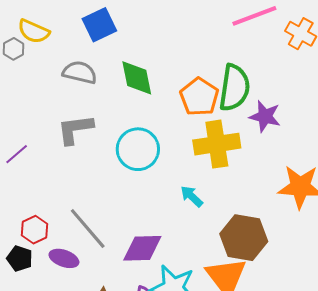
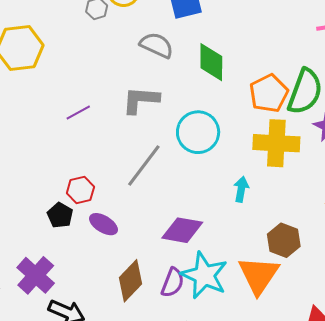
cyan arrow: (192, 196) -> (241, 189), turned 45
gray line: (88, 228) -> (144, 166), moved, turned 66
brown hexagon: (244, 238) -> (284, 240), size x0.7

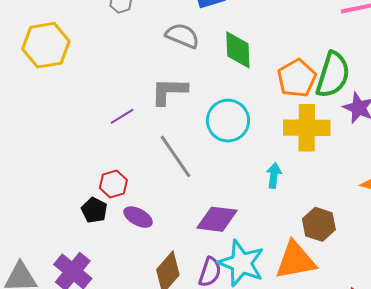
purple line: (78, 112) -> (122, 116), moved
gray line: (144, 166) -> (176, 156), turned -69
orange triangle: (259, 275) -> (295, 260), turned 48

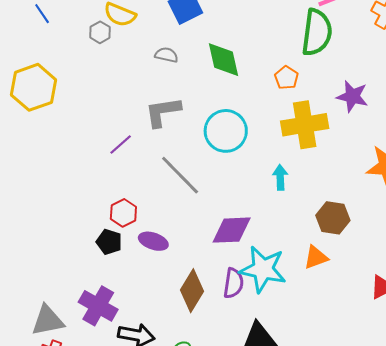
gray semicircle: (182, 36) -> (166, 55), size x0.7
green semicircle: (333, 75) -> (317, 32), moved
orange pentagon: (297, 78) -> (286, 78), size x0.6
orange triangle: (295, 260) -> (316, 257), size x0.6

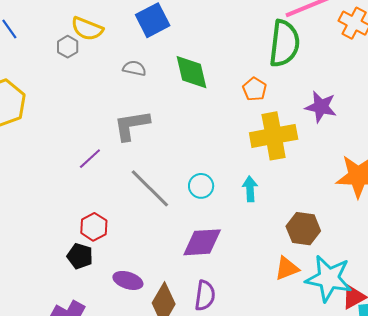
cyan circle: (226, 131) -> (201, 186), moved, size x0.6
purple ellipse: (153, 241) -> (128, 280), moved
cyan star: (263, 269) -> (329, 278), moved

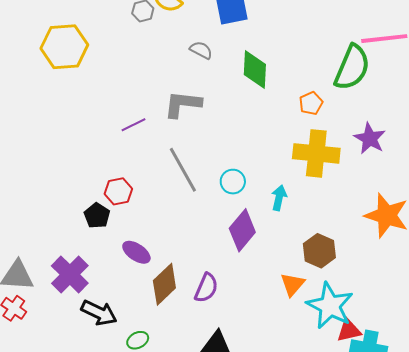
purple diamond: (202, 242) -> (242, 230), moved, turned -63
orange triangle: (287, 268) -> (293, 284), turned -44

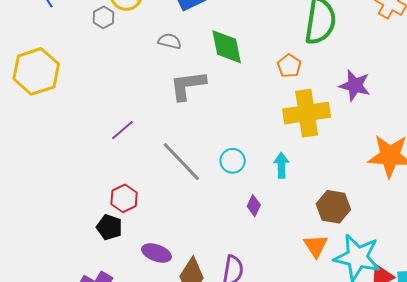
gray L-shape: (183, 104) -> (188, 85), moved
purple diamond: (242, 230) -> (254, 206), size x0.5

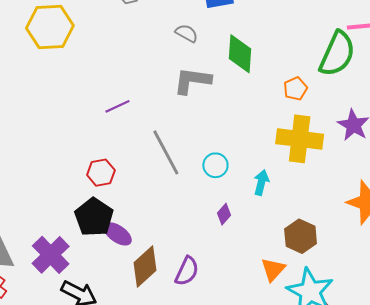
black pentagon: (109, 227) -> (94, 217), moved, size x1.5

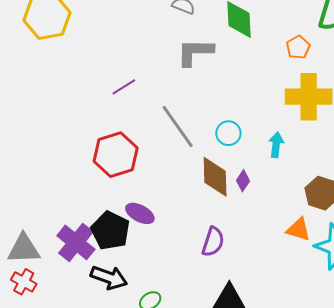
red hexagon: (101, 173) -> (116, 155), size x1.6
black pentagon: (94, 217) -> (110, 231), moved
brown diamond: (145, 267) -> (215, 177), moved, turned -42
orange triangle: (273, 269) -> (298, 229), turned -48

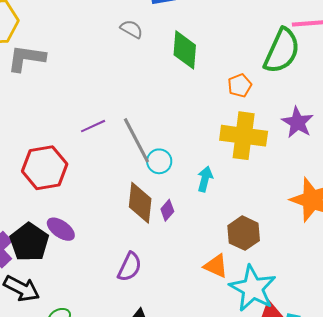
gray L-shape: (195, 52) -> (26, 58), moved
purple line: (124, 87) -> (93, 126), moved
gray line: (178, 127) -> (136, 140), moved

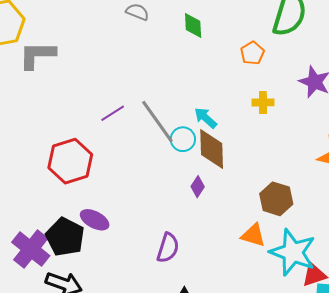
green diamond: (185, 50) -> (193, 25), size x0.7
yellow cross: (244, 136) -> (263, 102), size x0.5
cyan arrow: (205, 179) -> (205, 118), moved, turned -55
brown diamond: (140, 203) -> (212, 149), moved

